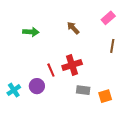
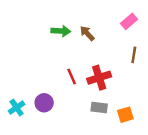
green arrow: (31, 32) -> (61, 31), moved
red cross: (72, 65) -> (99, 78), moved
red line: (51, 70) -> (72, 76), moved

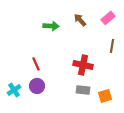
brown arrow: (87, 33) -> (80, 20), moved
red line: (72, 76) -> (36, 64), moved
red cross: (99, 78) -> (83, 65), turned 30

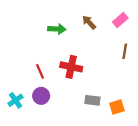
red cross: (83, 65) -> (71, 67), moved

